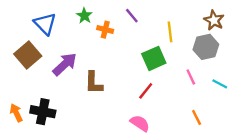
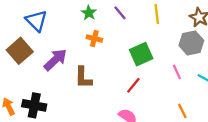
green star: (84, 16) -> (89, 13), moved
orange cross: (105, 30) -> (94, 39), moved
yellow line: (170, 32) -> (157, 14), moved

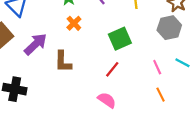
orange cross: (94, 39) -> (74, 23), turned 32
pink line: (177, 72) -> (157, 67), moved

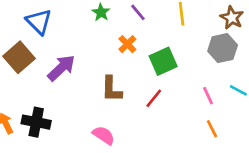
orange cross: (74, 23) -> (127, 44), moved
brown L-shape: (63, 62) -> (112, 89), moved
pink semicircle: (107, 100) -> (104, 135), moved

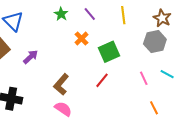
purple arrow: (61, 68) -> (31, 57), size x0.7
brown L-shape: (112, 89) -> (61, 84), moved, turned 40
orange line: (212, 129) -> (154, 108), moved

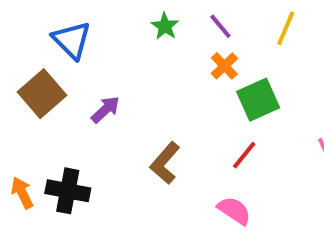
yellow line: (123, 15) -> (286, 28), turned 30
orange cross: (82, 39) -> (224, 66), moved
pink semicircle: (63, 109) -> (234, 211), moved

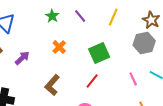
orange cross: (224, 66) -> (59, 47), moved

